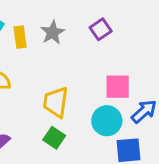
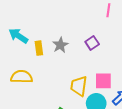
yellow trapezoid: (56, 102) -> (79, 86), moved

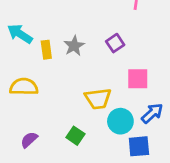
pink square: (103, 81) -> (138, 79), moved
yellow trapezoid: (79, 86) -> (98, 99), turned -105

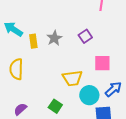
yellow semicircle: (24, 87) -> (16, 69), turned -90

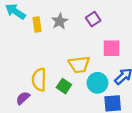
yellow semicircle: (16, 69) -> (39, 80), moved
green square: (55, 106) -> (64, 86), moved

